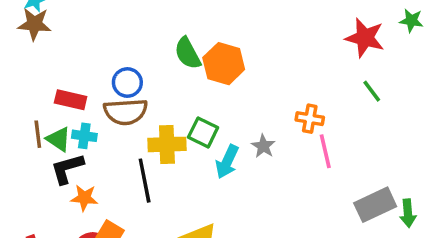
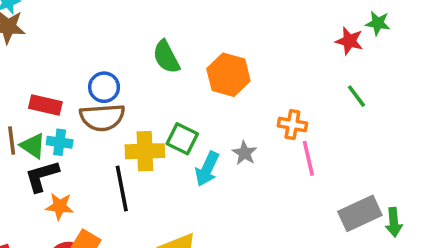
green star: (411, 21) -> (378, 23), moved
red star: (365, 38) -> (349, 41), size x0.7
orange hexagon: (224, 64) -> (228, 75), moved

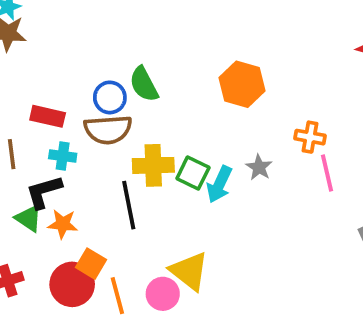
green semicircle: (166, 57) -> (144, 84), moved
green square: (182, 139) -> (193, 173), moved
green triangle: (33, 146) -> (29, 218), moved

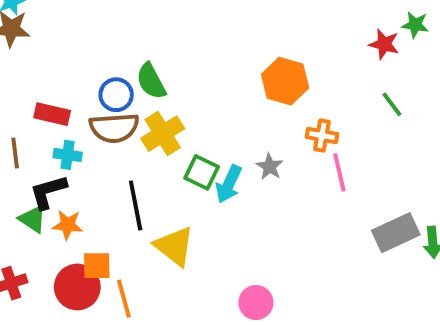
orange hexagon: (242, 84) -> (285, 81), moved
yellow cross: (153, 165) -> (163, 134), moved, turned -30
orange square: (91, 264) -> (97, 266), turned -32
yellow triangle: (189, 271) -> (174, 246), moved
pink circle: (163, 294) -> (256, 303), moved

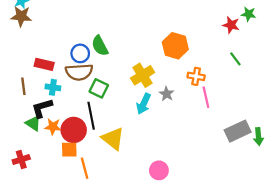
yellow cross: (163, 134) -> (143, 75), moved
green square: (202, 172) -> (99, 88), moved
red circle: (77, 287) -> (74, 130), moved

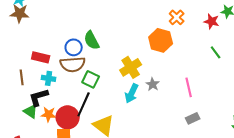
orange cross: (196, 76) -> (177, 17), moved, turned 35
black line: (91, 116) -> (84, 104), turned 35
gray rectangle: (238, 131) -> (193, 118), moved, size x0.6

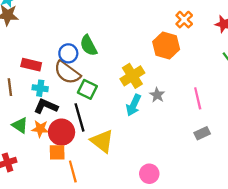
brown semicircle: (73, 64) -> (67, 72), turned 40
black L-shape: (39, 97) -> (46, 106), moved, turned 40
black line: (84, 104) -> (80, 117), turned -40

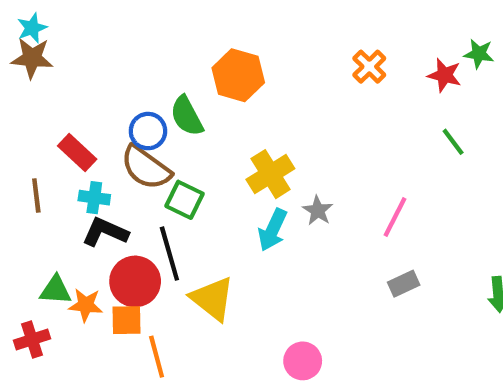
orange hexagon: (166, 45) -> (238, 75), moved
red rectangle: (31, 65) -> (77, 153), turned 30
pink line: (198, 98) -> (395, 217), turned 40
green triangle: (20, 125) -> (56, 290), moved, turned -30
orange star: (40, 129) -> (86, 305), moved

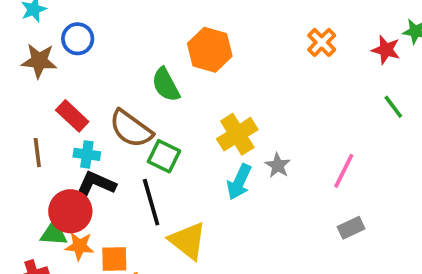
brown star: (32, 58) -> (39, 61), moved
blue circle: (148, 131) -> (78, 39), moved
red circle: (135, 281) -> (70, 211), moved

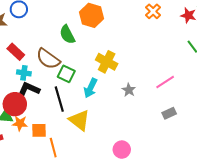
yellow cross: (237, 134) -> (107, 62), turned -30
gray star: (278, 165) -> (129, 90), moved
pink line: (344, 171) -> (165, 82), turned 30
cyan arrow: (239, 182) -> (90, 88), moved

